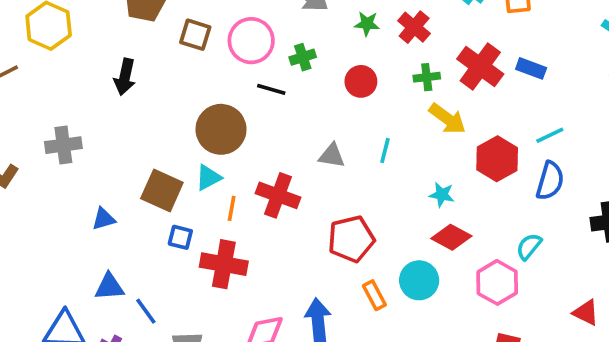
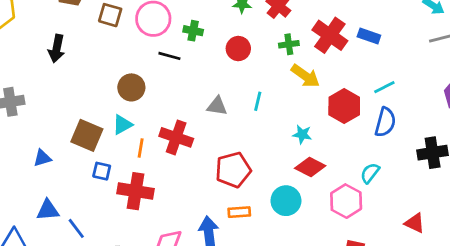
green cross: (303, 57) -> (193, 31), turned 30
brown circle: (221, 129) -> (131, 87), size x0.7
orange rectangle: (374, 295) -> (239, 212), moved, turned -65

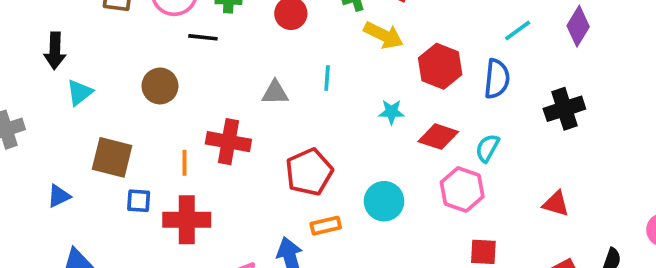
cyan line: (384, 87) -> (518, 31), moved
cyan triangle: (122, 125) -> (79, 92), moved
red diamond: (310, 167) -> (438, 137), moved

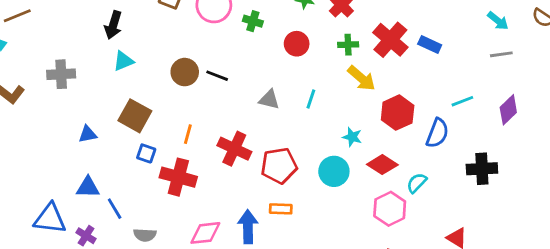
black line: (203, 37) -> (217, 76), moved
red cross: (228, 142) -> (234, 149), moved
cyan circle: (384, 201) -> (334, 171), moved

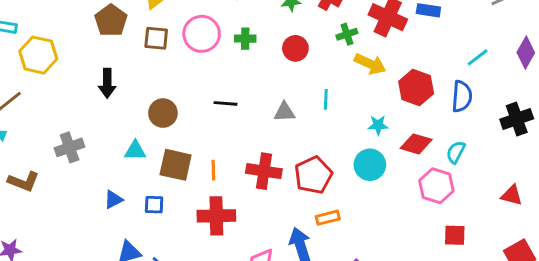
cyan triangle: (123, 61) -> (135, 151), moved, turned 40
brown circle: (185, 72) -> (163, 113), moved
brown square: (135, 116) -> (176, 165), moved
blue square: (146, 153) -> (154, 205), moved

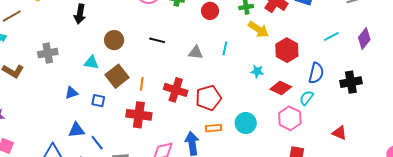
blue semicircle: (462, 96) -> (316, 73), moved
brown square: (176, 165) -> (117, 76), turned 30
cyan circle: (370, 165) -> (246, 123), moved

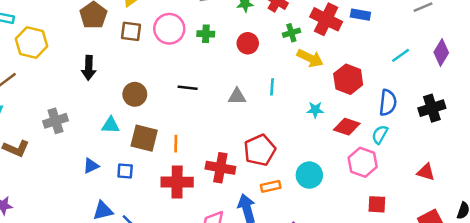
brown square: (117, 76) -> (144, 138), turned -30
red cross: (176, 90) -> (220, 168), moved

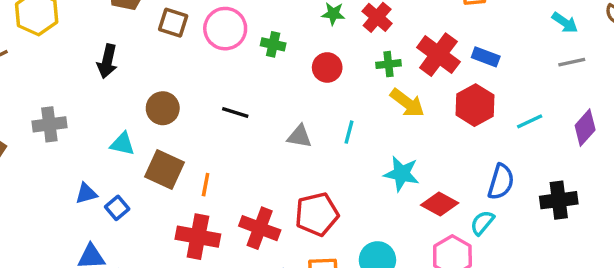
red hexagon: (348, 79) -> (475, 105), moved
cyan star: (315, 110) -> (402, 174), size x1.5
blue square: (125, 171) -> (117, 208), moved, turned 35

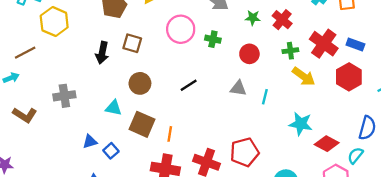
brown square: (173, 23) -> (132, 43), moved
black line: (235, 113) -> (189, 85), turned -48
gray triangle: (299, 136) -> (238, 88), moved

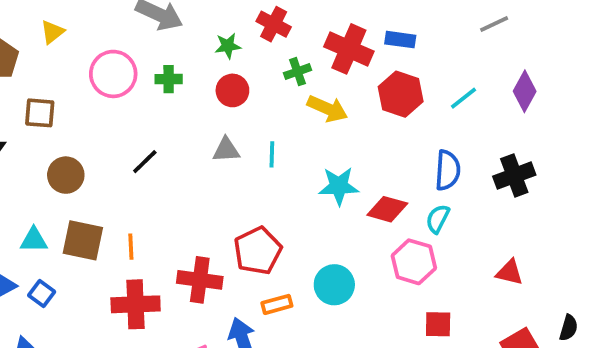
green star: (253, 18) -> (228, 46), moved
cyan triangle: (114, 108) -> (34, 240), moved

